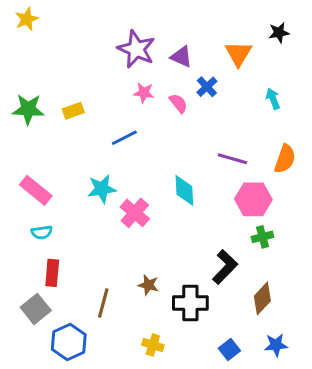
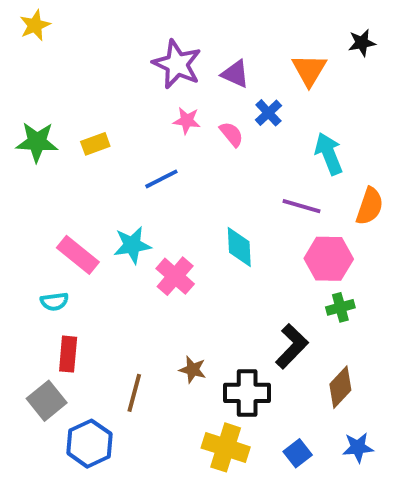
cyan arrow: (273, 99) -> (329, 154), moved, size x1.5
pink rectangle: (36, 190) -> (78, 255), moved
yellow cross: (153, 345) -> (226, 447), moved, size x1.6

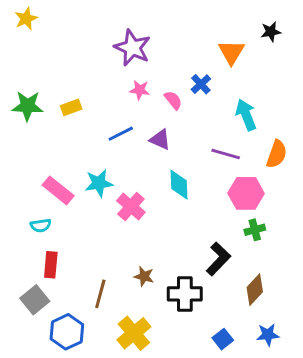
purple triangle: (235, 74) -> (160, 139), moved
yellow cross: (226, 447) -> (134, 333), moved, turned 32

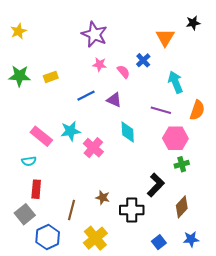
yellow star: (26, 19) -> (18, 31), moved

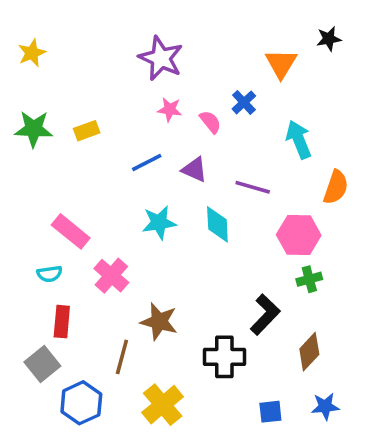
purple line: (161, 110) -> (253, 187), moved
cyan star: (70, 131) -> (159, 223), moved
pink cross: (93, 148) -> (111, 276), moved
brown star: (103, 198) -> (159, 322), moved, size x1.5
blue square: (159, 242) -> (270, 412), turned 32

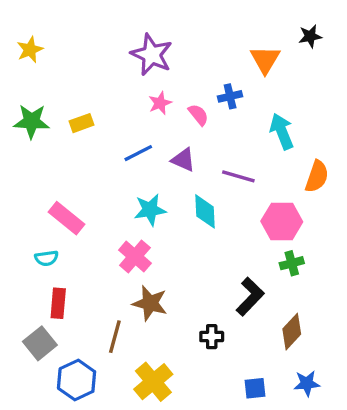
blue cross: (244, 102) -> (230, 96), turned 30
pink star: (170, 109) -> (160, 103), turned -30
pink cross: (111, 276) -> (135, 257), moved
black cross: (224, 357) -> (212, 337), size x0.6

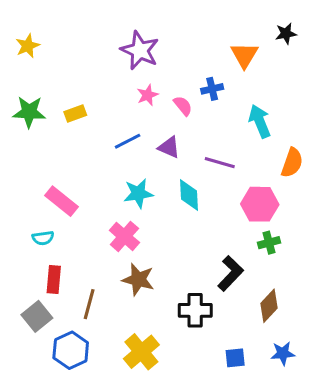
brown line: (115, 337) -> (89, 304), moved
black cross: (212, 337) -> (195, 310), size x1.5

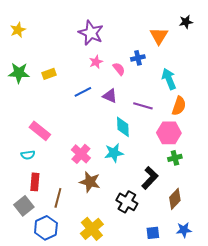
orange semicircle: (292, 163) -> (179, 106), moved
cyan star: (138, 193) -> (114, 153), moved
black cross: (195, 310) -> (127, 202), turned 30

